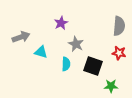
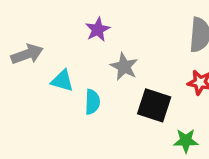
cyan semicircle: (66, 64) -> (92, 102), moved

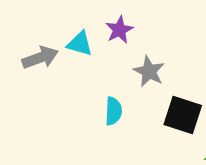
cyan triangle: (62, 81) -> (80, 44), moved

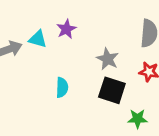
gray star: (149, 71) -> (108, 59), moved

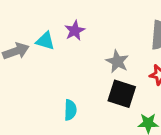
cyan semicircle: (62, 87) -> (70, 110), moved

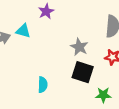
purple star: (75, 31) -> (46, 11), moved

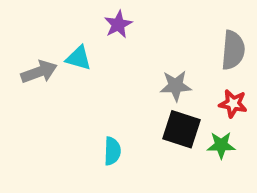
gray star: (79, 47) -> (176, 86), turned -30
green star: (103, 95) -> (221, 145), moved

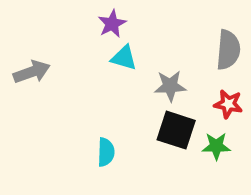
cyan triangle: (79, 58) -> (124, 58), moved

